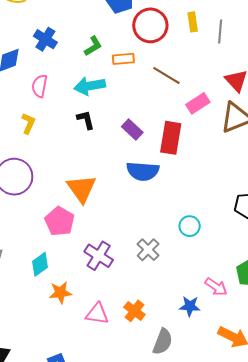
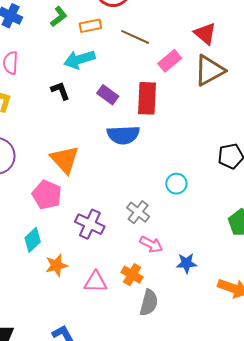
cyan arrow: (90, 86) -> (79, 59), moved
pink arrow: (216, 287) -> (151, 244), moved
gray semicircle: (163, 342) -> (149, 303), moved

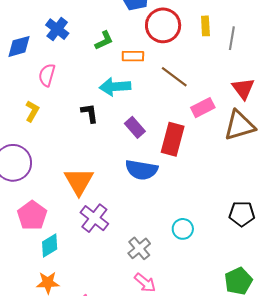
pink pentagon: (47, 195) -> (32, 215), moved
purple cross: (90, 224) -> (94, 218), moved
cyan diamond: (33, 240) -> (50, 246), moved

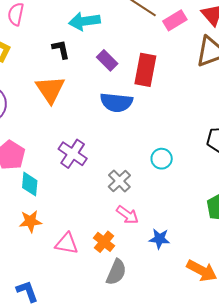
pink rectangle: (203, 108) -> (175, 20), moved
orange triangle: (79, 181) -> (50, 89), moved
cyan diamond: (50, 246) -> (30, 184), turned -50

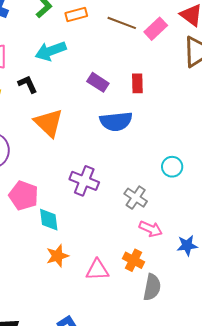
cyan arrow: (84, 21) -> (51, 51), moved
black L-shape: (61, 49) -> (28, 84), moved
red rectangle: (145, 70) -> (137, 83), size x0.6

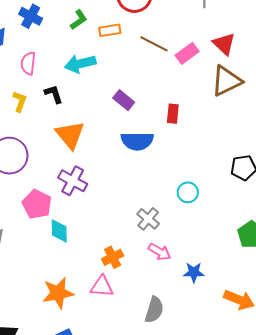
red rectangle: (137, 83) -> (173, 114), moved
purple cross: (84, 181) -> (73, 181), moved
orange star: (57, 256) -> (58, 293), moved, size x1.4
orange cross: (134, 260) -> (113, 257), moved, turned 30

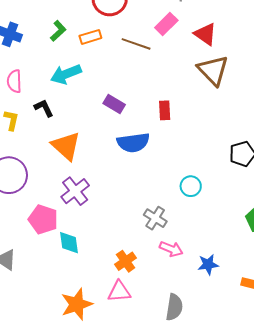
pink rectangle: (187, 53) -> (166, 24), moved
brown triangle: (226, 81) -> (213, 70), turned -40
purple cross: (73, 181) -> (75, 191), turned 32

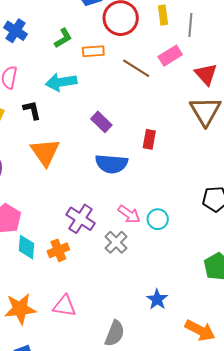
purple cross: (75, 191) -> (81, 219), moved, turned -32
pink arrow: (171, 249) -> (129, 214), moved
orange cross: (126, 261) -> (58, 250), moved
blue star: (208, 264) -> (157, 299), turned 30

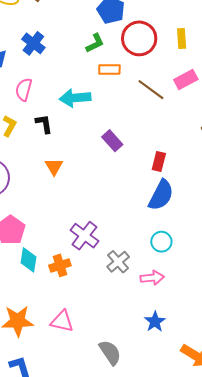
green L-shape: (63, 38) -> (95, 43), moved
orange triangle: (45, 152) -> (54, 167), size x0.6
blue semicircle: (111, 164) -> (161, 195), moved, turned -72
pink arrow: (129, 214) -> (152, 278), moved, turned -45
gray semicircle: (115, 333) -> (110, 352), turned -60

